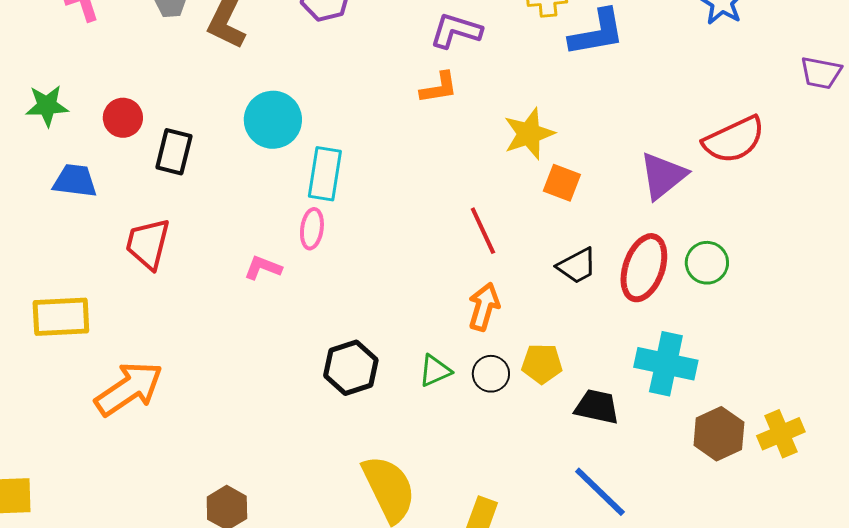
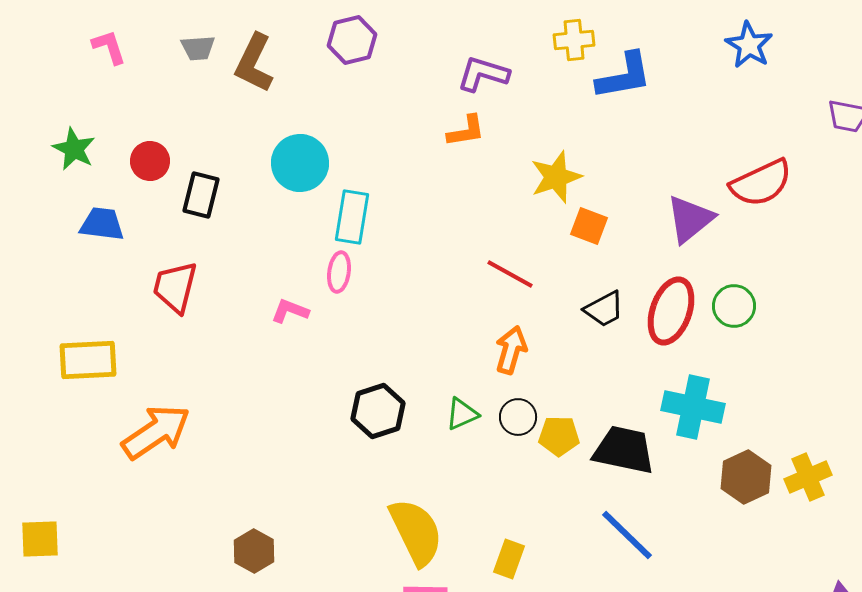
green star: (47, 106) -> (74, 149), turned 30
red line: (483, 231) -> (510, 274), turned -36
yellow pentagon: (542, 364) -> (559, 436), moved
black trapezoid: (597, 407) -> (624, 450), size x1.4

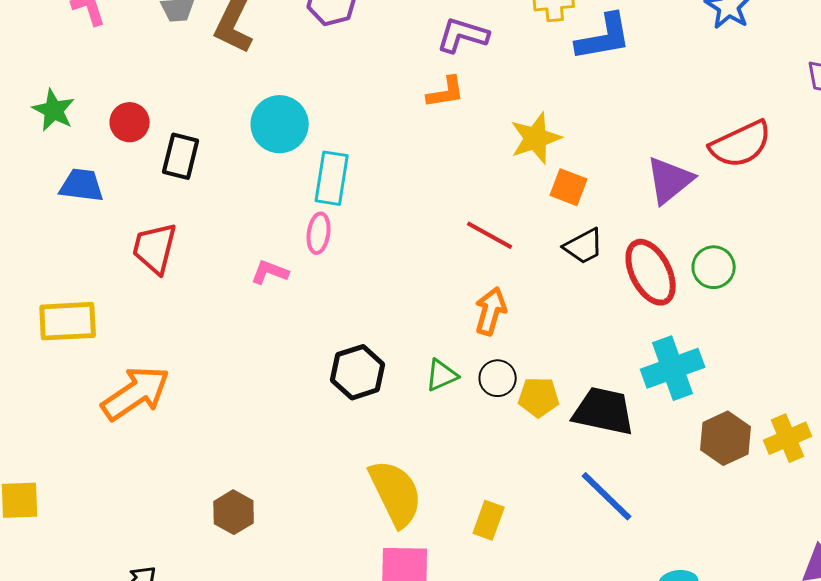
black trapezoid: (604, 309) -> (584, 246), moved
red ellipse: (671, 311) -> (651, 272), turned -46
cyan cross: (693, 407) -> (673, 368), turned -32

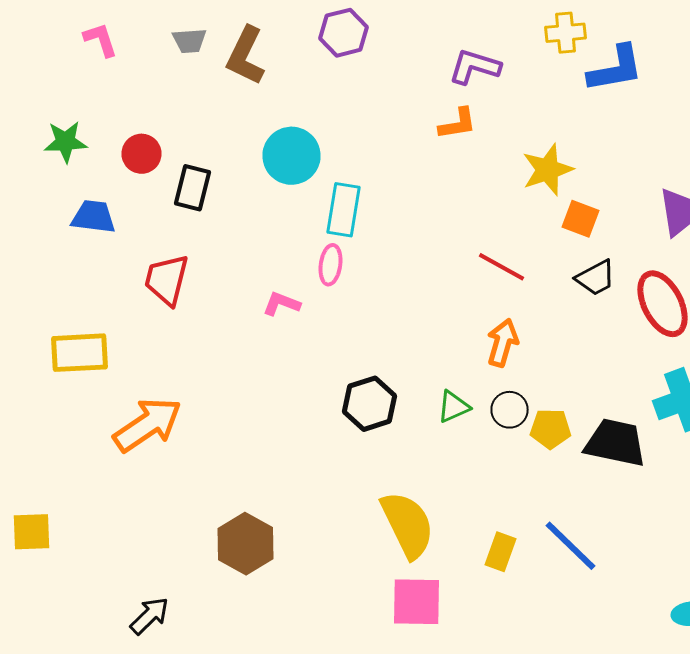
green star: (54, 110) -> (66, 142), turned -30
blue line: (607, 496) -> (570, 546), moved
brown hexagon: (234, 512) -> (246, 544), size x1.4

